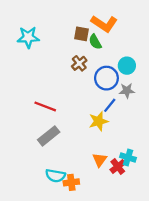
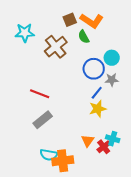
brown square: (82, 34) -> (70, 20), moved, turned -32
brown cross: (79, 63) -> (56, 47), moved, size x1.6
yellow star: (99, 121) -> (98, 109), moved
orange cross: (71, 182) -> (63, 161), size x1.5

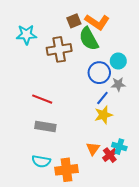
green semicircle: (84, 37) -> (89, 39), size x1.6
brown cross: (56, 47) -> (59, 49), turned 30
gray rectangle: (43, 120) -> (45, 126), turned 48
cyan semicircle: (49, 155) -> (41, 161), moved

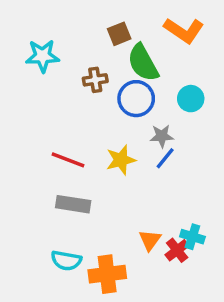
orange L-shape: (97, 22) -> (184, 30), moved
brown cross: (59, 49) -> (95, 80), size x0.6
blue circle: (99, 73) -> (136, 99), moved
gray star: (118, 84) -> (162, 136), moved
yellow star: (103, 115) -> (121, 160), moved

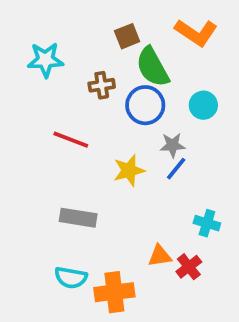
red line: (68, 160) -> (71, 140), moved
cyan cross: (192, 237) -> (207, 223), moved
orange triangle: (150, 240) -> (160, 256), turned 45

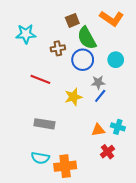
orange triangle: (160, 256) -> (98, 130), moved

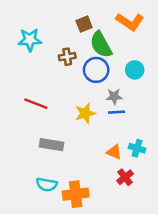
red line: (40, 79) -> (36, 104), moved
blue line: (100, 96) -> (117, 112), turned 48
orange triangle: (98, 130) -> (114, 152), turned 32

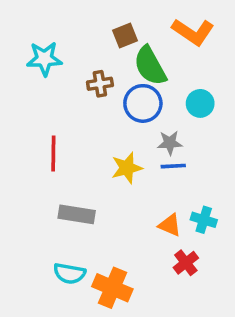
red line: (36, 104) -> (53, 154), turned 70
orange cross: (76, 194) -> (112, 288), turned 30

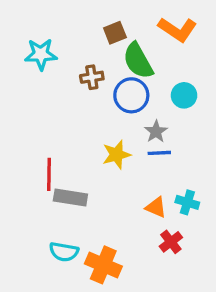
gray star: (170, 143) -> (156, 132), turned -30
red line: (53, 154) -> (49, 174), moved

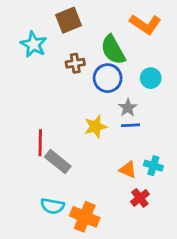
brown square: (115, 33) -> (69, 20), moved, size x1.4
cyan star: (41, 54) -> (34, 44), turned 30
gray rectangle: (70, 197) -> (58, 162), turned 30

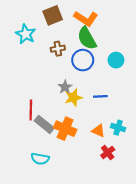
orange L-shape: (145, 24) -> (86, 18), moved
gray star: (128, 108) -> (65, 87), moved
orange cross: (85, 217) -> (65, 129), moved

